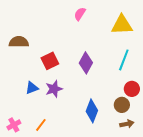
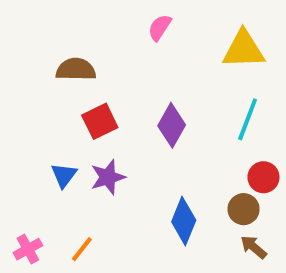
brown semicircle: (19, 42) -> (76, 69), moved
blue triangle: (32, 88) -> (64, 175), turned -32
brown arrow: (127, 124) -> (253, 247), turned -128

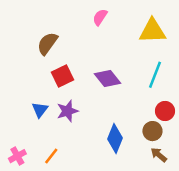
brown semicircle: (76, 69) -> (47, 43), turned -55
purple diamond: (172, 125) -> (107, 78), turned -68

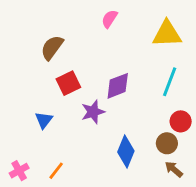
purple diamond: (107, 78) -> (118, 86), turned -72
purple star: (67, 111) -> (93, 112), moved

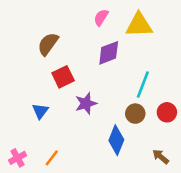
yellow triangle: (167, 34) -> (139, 25), moved
cyan line: (170, 82) -> (143, 84), moved
purple diamond: (118, 86) -> (109, 53), moved
brown circle: (167, 143) -> (135, 114), moved

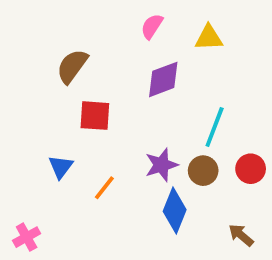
yellow triangle: (139, 25) -> (209, 38), size x0.7
red square: (63, 77) -> (95, 116), turned 30
purple star: (86, 103) -> (161, 165), moved
orange line: (52, 158) -> (104, 188), moved

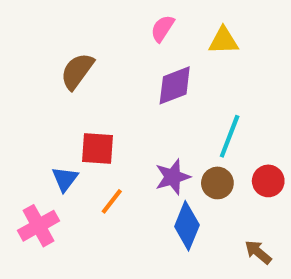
red square: (95, 116) -> (97, 148), moved
pink cross: (27, 237) -> (38, 226), moved, size x1.4

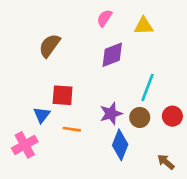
orange line: (112, 201) -> (72, 129), turned 60

